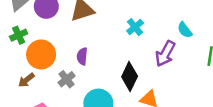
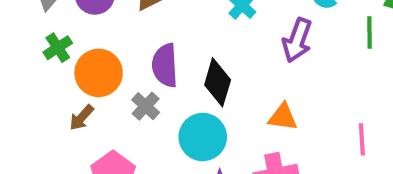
purple semicircle: (82, 56) -> (165, 65), size x1.5
black diamond: (130, 76) -> (218, 82), moved

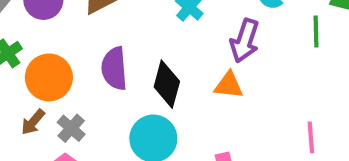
gray cross: (146, 106) -> (71, 128), moved
orange triangle: (283, 117) -> (229, 85), moved

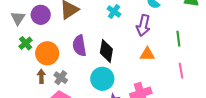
green line: (316, 31) -> (178, 39), moved
orange triangle: (229, 85) -> (147, 54), moved
brown arrow: (33, 122) -> (41, 76), turned 144

